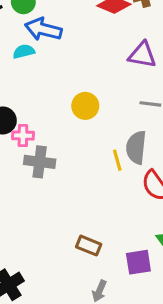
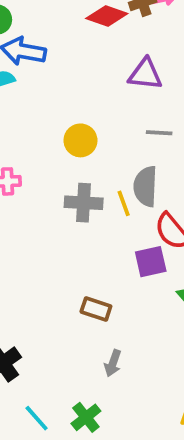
gray cross: (40, 162) -> (84, 203), moved
purple square: (138, 262) -> (151, 262), moved

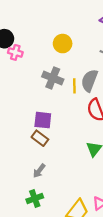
purple square: (151, 262) -> (43, 120), moved
green cross: (86, 417) -> (35, 199), moved

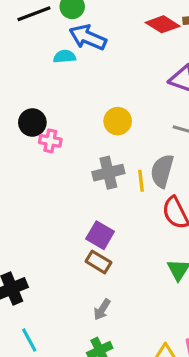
gray cross: (53, 78) -> (108, 173), turned -30
purple square: (43, 120) -> (100, 235), turned 30

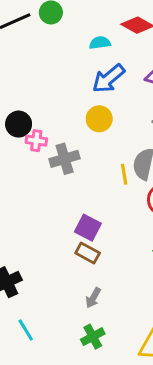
blue arrow: (88, 37) -> (108, 79), moved, turned -60
cyan semicircle: (65, 57) -> (100, 43), moved
gray cross: (108, 173) -> (65, 159), moved

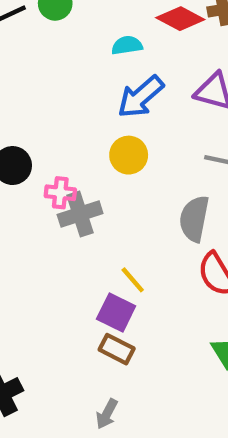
pink cross: (36, 141) -> (60, 193), moved
yellow line: (124, 174) -> (133, 280), moved, turned -30
gray arrow: (93, 298) -> (107, 414), moved

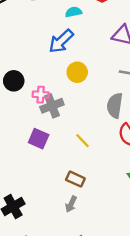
blue arrow: (141, 97) -> (61, 41), moved
purple square: (116, 312) -> (39, 139), moved
gray arrow: (107, 414) -> (71, 204), moved

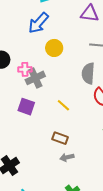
gray arrow: (71, 204) -> (67, 157), moved, turned 56

